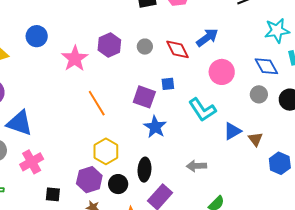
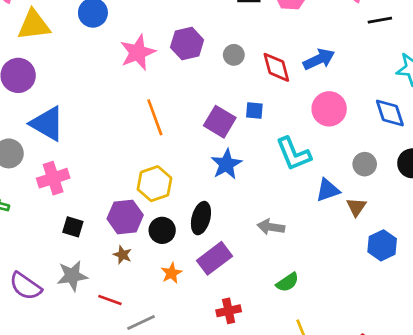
gray circle: (259, 94) -> (365, 164), moved

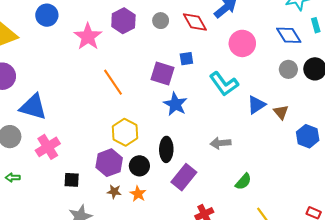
gray circle: (365, 164) -> (288, 69), moved
orange star: (171, 273) -> (138, 194), moved

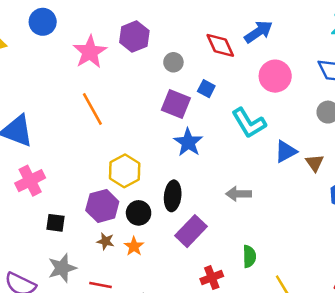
gray circle: (161, 21) -> (173, 62), moved
blue square: (186, 59) -> (206, 89), turned 32
orange line: (113, 82) -> (92, 109), moved
green semicircle: (243, 182) -> (249, 256), moved, turned -48

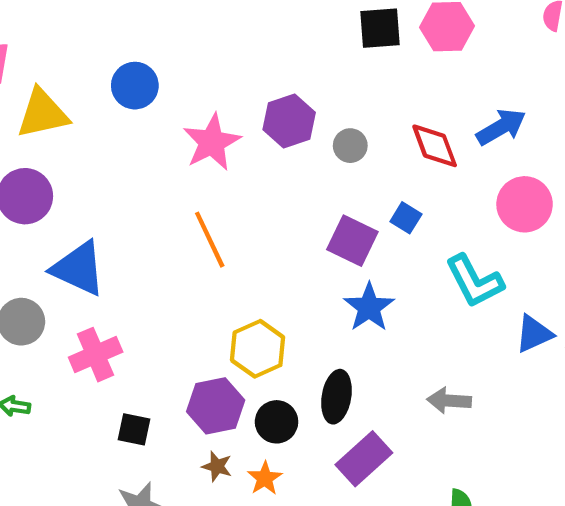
gray circle: (173, 62) -> (350, 146), moved

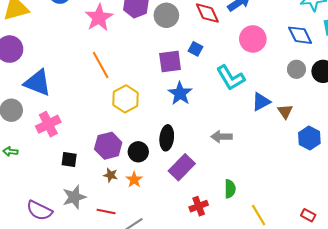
gray circle: (350, 146) -> (166, 15), size x1.5
purple square: (352, 241) -> (170, 61), turned -30
yellow hexagon: (258, 349) -> (126, 99), moved

